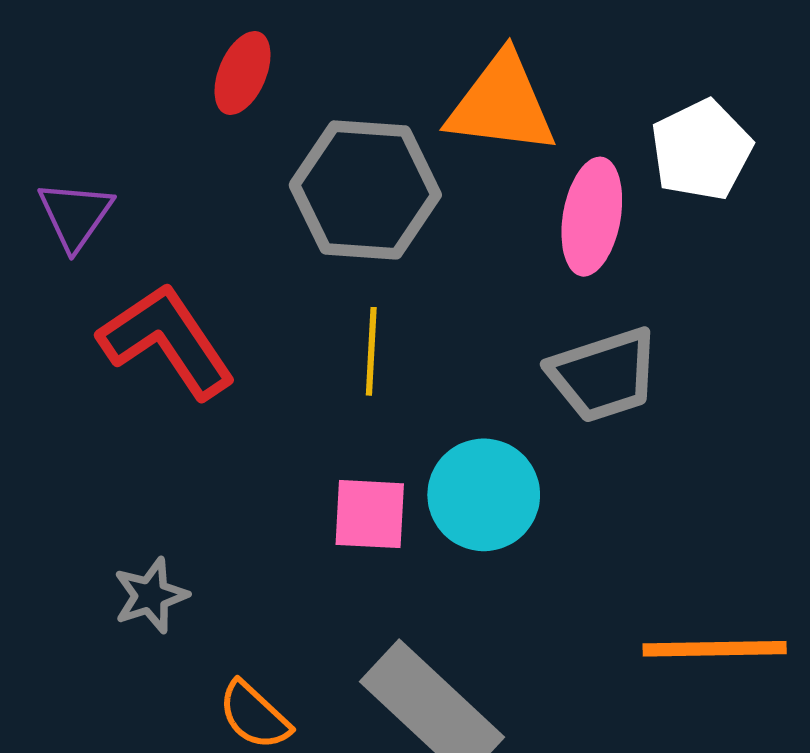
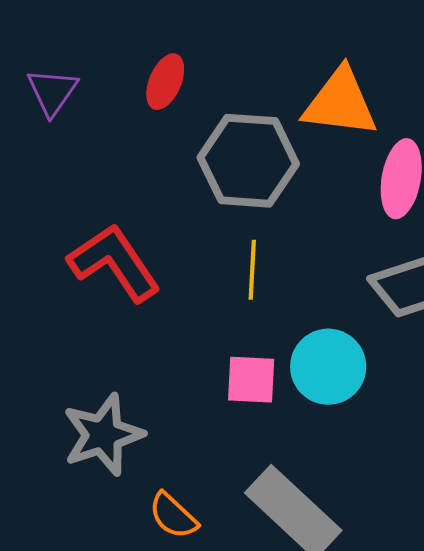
purple triangle: (75, 215) -> (52, 92), moved
gray star: (151, 595) -> (103, 435), size x1.6

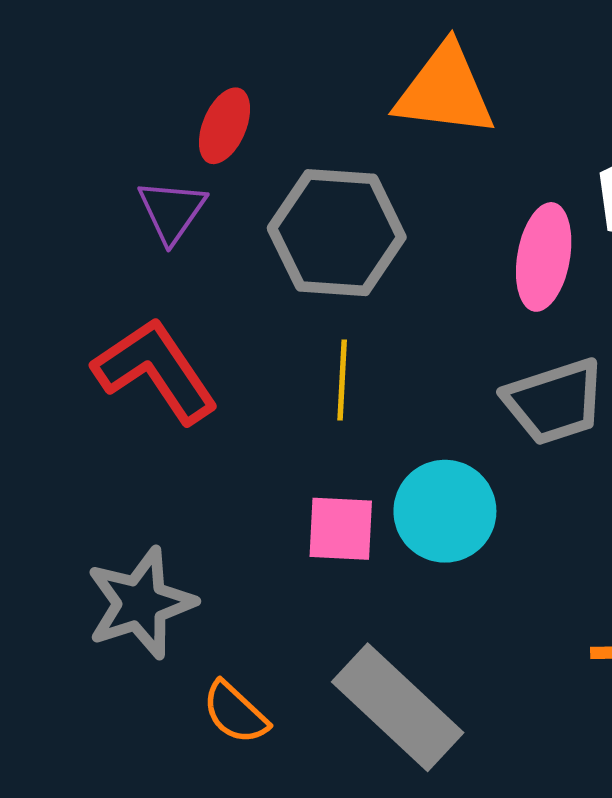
purple triangle: (52, 92) -> (172, 211), moved
orange triangle: (340, 103) -> (445, 91), moved

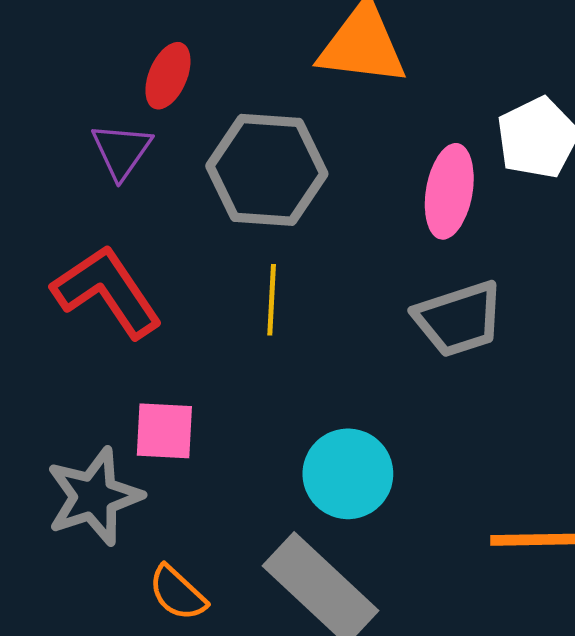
cyan circle: (445, 511) -> (348, 474), moved
pink square: (341, 529) -> (164, 431), moved

